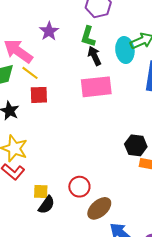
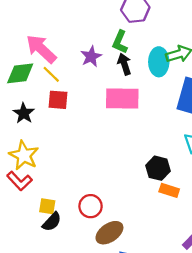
purple star: (49, 31) -> (91, 56), moved

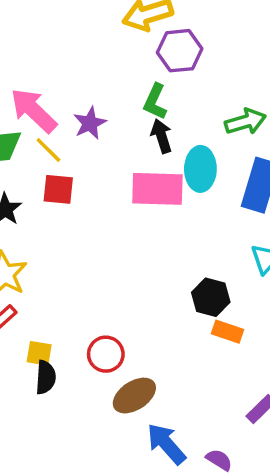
purple star: (91, 56) -> (90, 123), moved
cyan ellipse: (159, 62) -> (200, 169), moved
black semicircle: (52, 222) -> (46, 377), turned -40

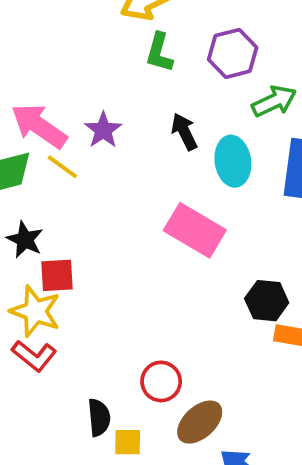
purple hexagon: (180, 51) -> (233, 53), moved
green L-shape: (155, 102) -> (159, 53), moved
red square: (58, 189) -> (57, 275), moved
pink rectangle: (157, 189) -> (195, 230), moved, turned 38
yellow square: (39, 353) -> (128, 442), moved

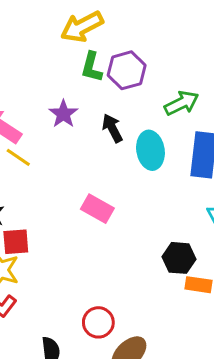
purple hexagon: (233, 53) -> (127, 70), moved
purple star: (103, 130) -> (63, 114), moved
pink rectangle: (195, 230) -> (97, 209), moved, size x0.7

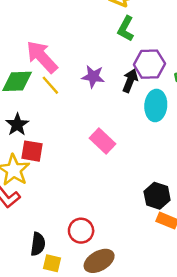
purple hexagon: (127, 70) -> (149, 64), moved
purple star: (63, 114) -> (93, 77), moved, turned 30
black arrow: (112, 128) -> (130, 81), turned 35

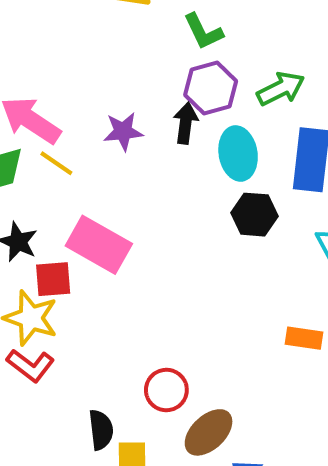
green L-shape: (126, 29) -> (203, 32), moved, turned -40
pink rectangle: (103, 141) -> (99, 245), moved, size x1.4
black hexagon: (157, 196) -> (254, 215), moved

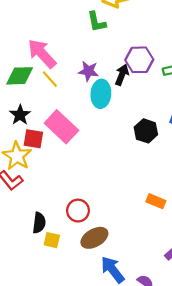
green L-shape: (203, 32) -> (97, 22), moved
cyan ellipse: (238, 153) -> (101, 94), moved

